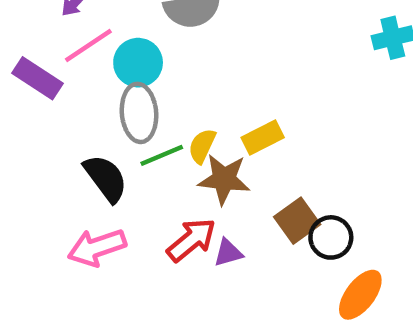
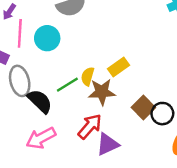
pink line: (88, 45) -> (20, 33), turned -44
gray ellipse: (139, 113) -> (20, 81), moved
purple triangle: (228, 253) -> (108, 144), moved, size x1.5

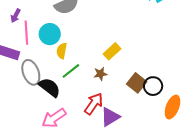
yellow semicircle: (88, 76) -> (62, 51), moved
brown star: (102, 92) -> (100, 74), size x0.6

